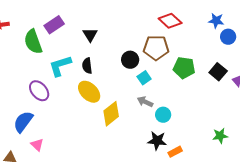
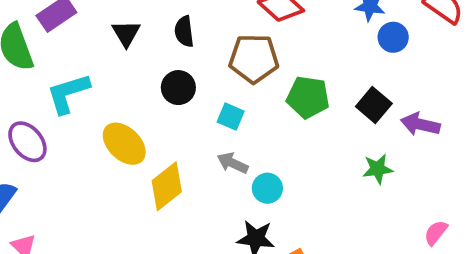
black circle: (130, 60) -> (178, 88), moved
black semicircle: (87, 66) -> (184, 31), moved
cyan square: (144, 78) -> (231, 117), turned -32
green star: (220, 136) -> (378, 169), moved

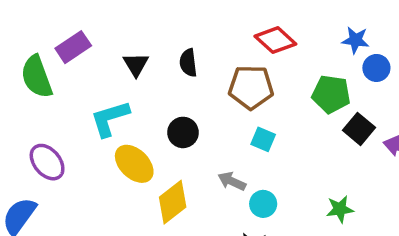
black circle: (178, 88) -> (183, 132), moved
cyan L-shape: (68, 93) -> (110, 119), moved
green pentagon: (308, 97) -> (331, 94), moved
cyan square: (231, 117) -> (263, 139), moved
green star: (378, 169) -> (340, 209), moved

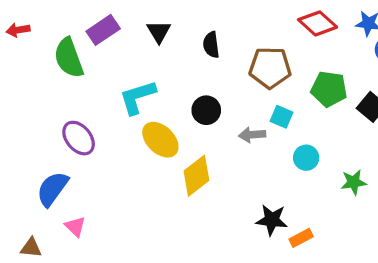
red diamond: (275, 40) -> (318, 23), moved
black triangle: (136, 64) -> (159, 32), moved
green pentagon: (331, 94) -> (329, 89), moved
gray arrow: (232, 181) -> (252, 135), moved, turned -30
cyan circle: (263, 204) -> (306, 158), moved

